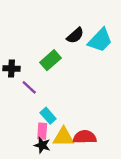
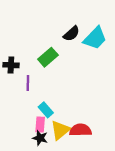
purple line: (29, 87) -> (28, 83), turned 48
yellow triangle: (63, 137) -> (60, 130), turned -40

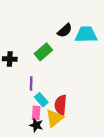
cyan trapezoid: (95, 38) -> (86, 35), turned -135
purple line: (28, 83) -> (31, 83), moved
red semicircle: (80, 130) -> (61, 105), moved, turned -84

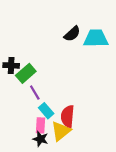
green rectangle: (43, 52) -> (26, 73), moved
purple line: (31, 83) -> (35, 93), turned -32

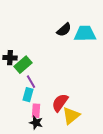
cyan rectangle: (46, 111) -> (28, 95), moved, turned 56
red semicircle: (68, 116) -> (60, 103), turned 30
yellow triangle: (61, 131) -> (71, 116), moved

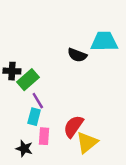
black semicircle: (64, 30) -> (77, 55), moved, turned 63
black star: (36, 123) -> (24, 149), moved

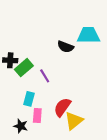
purple line: (38, 101) -> (45, 76), moved

